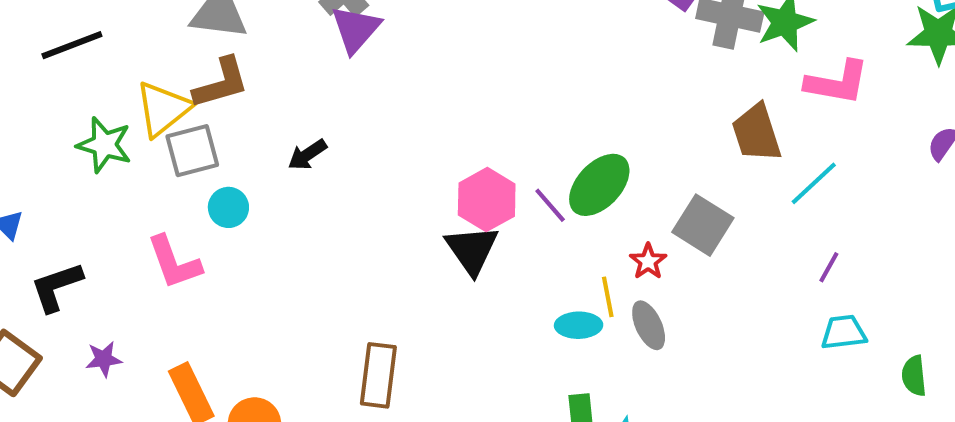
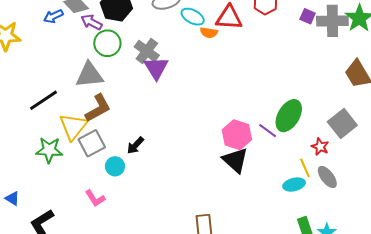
black line: (72, 45) -> (43, 100), moved
black arrow: (307, 155) -> (135, 145), moved
gray square: (703, 225) -> (342, 124), turned 32
pink L-shape: (174, 262) -> (95, 198), size x0.7

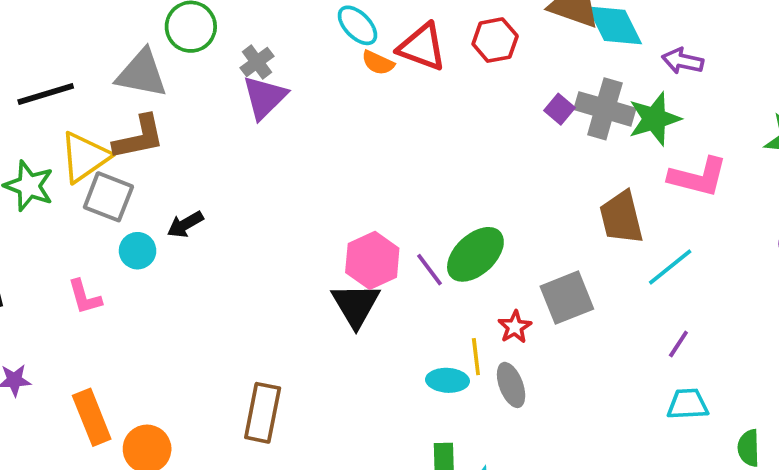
purple square: (308, 16) -> (560, 109), moved
gray cross: (147, 51) -> (257, 62), size x0.7
gray square: (92, 143) -> (108, 197), turned 32

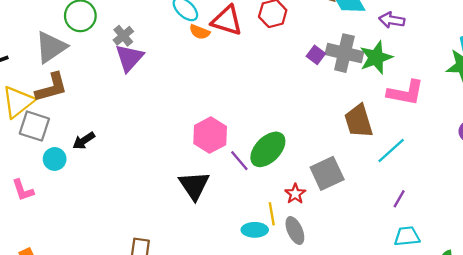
gray triangle: (142, 74) -> (51, 47), turned -42
pink hexagon: (372, 260) -> (210, 135), moved

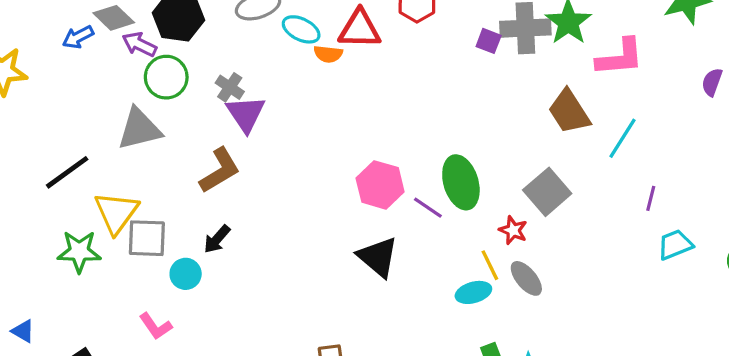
gray triangle: (51, 47) -> (139, 129), turned 36
brown L-shape: (51, 88) -> (220, 170), moved
green ellipse: (268, 149) -> (461, 182), turned -45

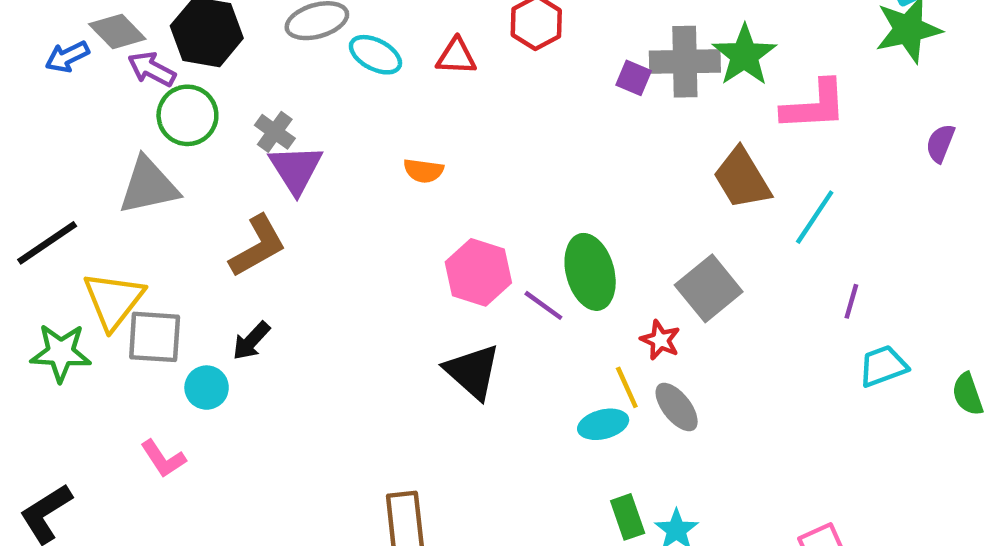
red triangle: (360, 29) -> (456, 56), size x0.7
orange semicircle: (328, 54) -> (423, 171), moved

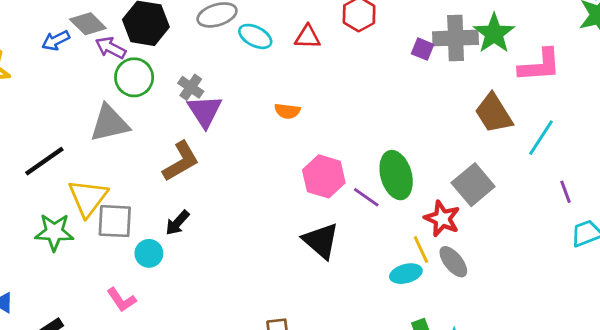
purple line: (851, 301) -> (566, 192), turned -35
red star: (660, 340) -> (442, 219), size x1.4

